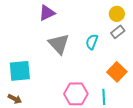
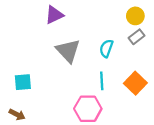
cyan square: (20, 71) -> (23, 82), size x0.7
cyan line: (104, 97) -> (102, 81), moved

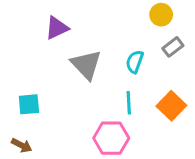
purple triangle: (54, 15) -> (57, 28), moved
yellow circle: (135, 16) -> (161, 15), moved

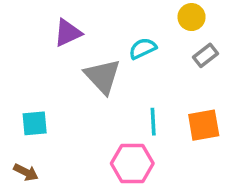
cyan semicircle: (135, 62) -> (143, 48), moved, turned 45
orange square: (171, 106) -> (204, 125), turned 36

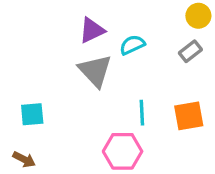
yellow circle: (192, 17) -> (198, 16), moved
purple triangle: (68, 33) -> (92, 30), moved

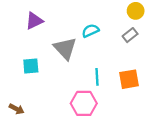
purple triangle: (92, 30) -> (34, 21), moved
cyan square: (32, 114) -> (31, 66), moved

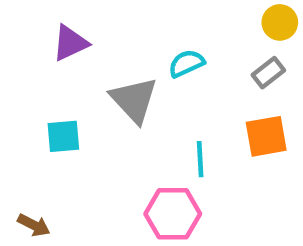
orange square: (129, 79) -> (266, 136), moved

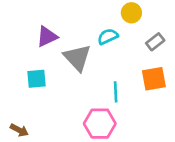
yellow circle: (280, 22) -> (131, 13), moved
purple triangle: (70, 43) -> (47, 37), moved

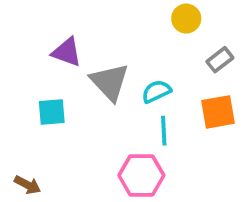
purple triangle: (47, 37) -> (67, 52), turned 45
cyan semicircle: (108, 37) -> (156, 91), moved

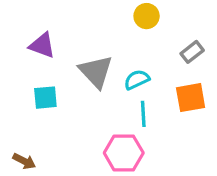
yellow circle: (186, 19) -> (147, 16), moved
purple triangle: (67, 52) -> (42, 45), moved

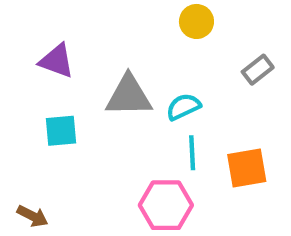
gray triangle: (96, 71) -> (129, 96), turned -48
orange square: (191, 98) -> (247, 168), moved

